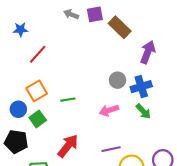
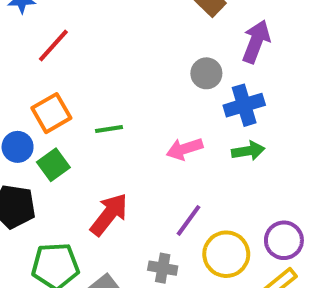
gray circle: (117, 80) -> (206, 73), moved
green arrow: (143, 111) -> (248, 151), turned -56
purple line: (111, 149) -> (188, 220), turned -42

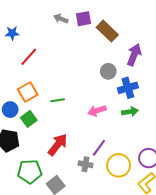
gray cross: (163, 268) -> (86, 164), moved

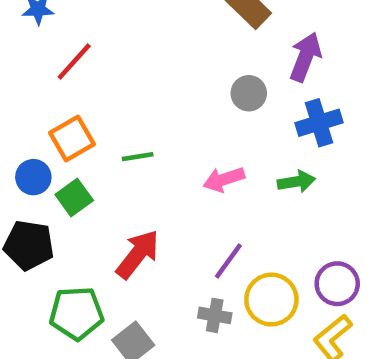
blue cross: (128, 88) -> (319, 123), moved
gray cross: (86, 164) -> (215, 315), moved

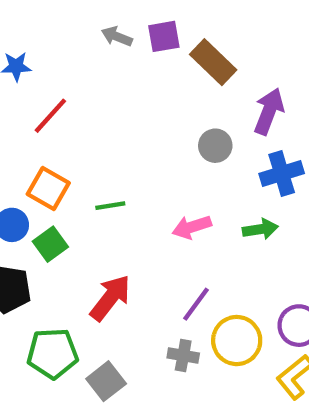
orange square: (72, 139) -> (48, 188), turned -30

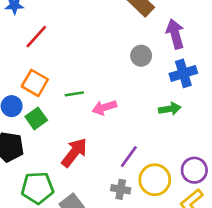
purple arrow: (269, 111) -> (175, 34), turned -36
pink arrow: (192, 227) -> (104, 107), moved

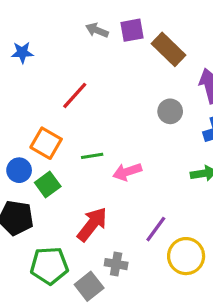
red line: (36, 37) -> (75, 95), moved
gray cross: (121, 189) -> (116, 264), moved

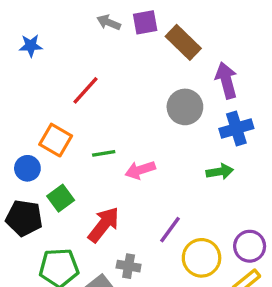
gray circle: (170, 111) -> (185, 107), size x1.4
green square: (48, 184) -> (61, 198), moved

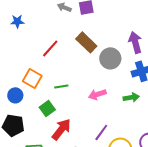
brown rectangle: (183, 42) -> (86, 42), moved
pink arrow: (140, 170) -> (97, 94), moved
green square: (61, 198) -> (47, 108), moved

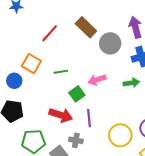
green square: (47, 108) -> (77, 94), moved
red arrow: (61, 129) -> (61, 115), turned 70
purple line: (101, 132) -> (89, 118), moved, turned -42

